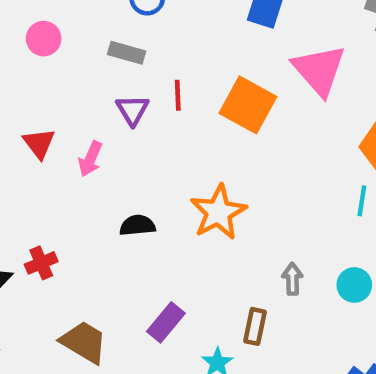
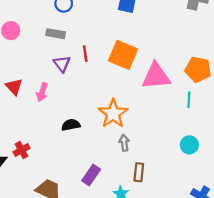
pink triangle: (319, 70) -> (156, 76), moved, turned -48
gray arrow: (292, 279) -> (124, 143), moved

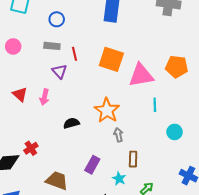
red line: (85, 53) -> (74, 54), moved
cyan line: (189, 100) -> (155, 105), moved

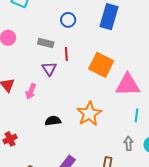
blue circle: (57, 19) -> (68, 20), moved
gray arrow: (118, 135) -> (129, 143), moved

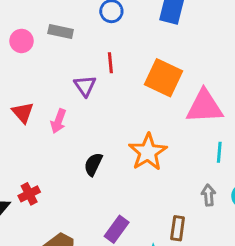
gray rectangle: (46, 43) -> (61, 32), moved
black semicircle: (53, 121) -> (93, 164), turned -56

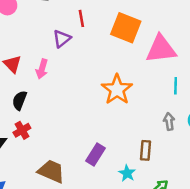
purple triangle: (85, 86) -> (62, 39), turned 30
black semicircle: (93, 164) -> (19, 100), moved

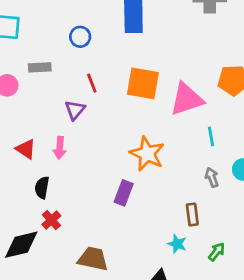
purple rectangle: (96, 155) -> (124, 193), moved

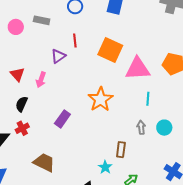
purple rectangle: (124, 193) -> (62, 119), moved

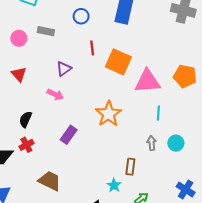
red line: (75, 41) -> (92, 48), moved
red triangle: (17, 74) -> (19, 74), moved
pink arrow: (41, 80) -> (55, 94), moved, turned -84

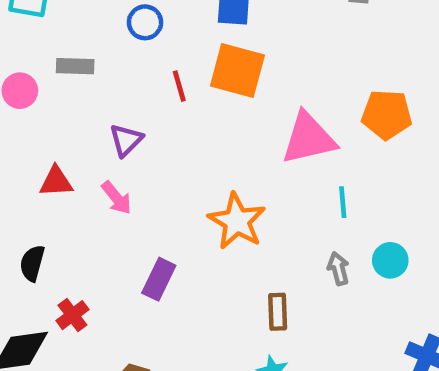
orange square: (118, 62) -> (237, 70), moved
red triangle: (19, 74) -> (56, 182), moved, turned -42
pink arrow: (55, 94) -> (117, 198), turned 35
black semicircle: (25, 119) -> (32, 263), moved
brown rectangle: (130, 167) -> (278, 312), moved

